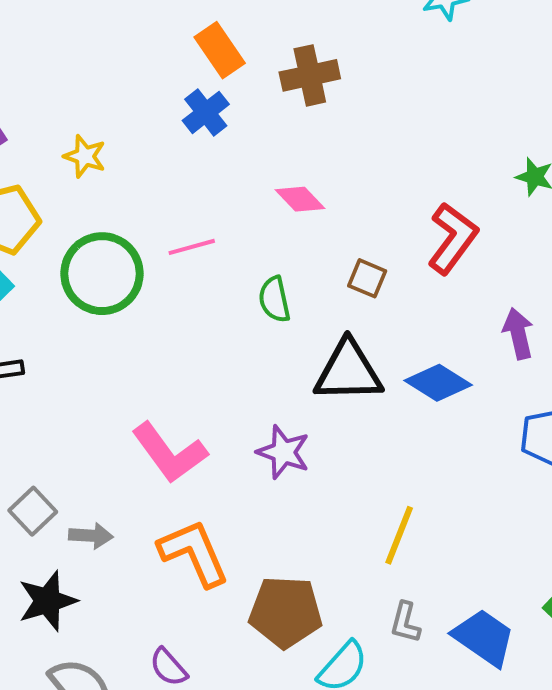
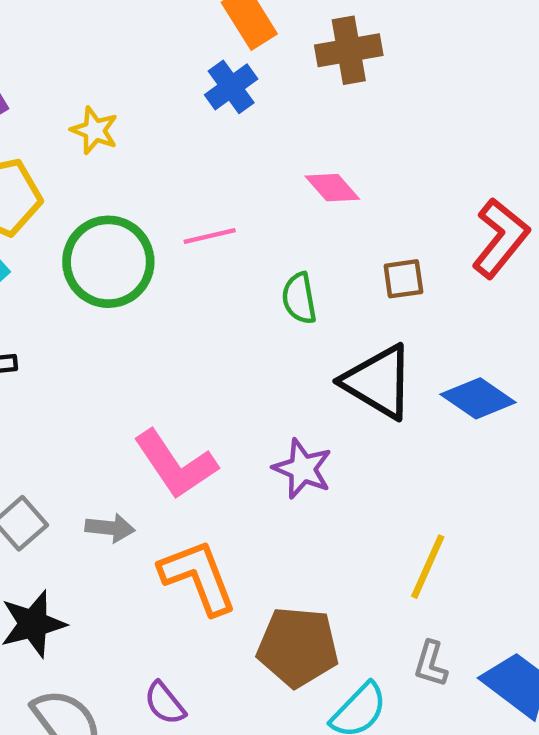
brown square: (367, 278) -> (403, 279), turned -33
black triangle: (348, 371) -> (378, 382), turned 30
gray arrow: (91, 536) -> (110, 528), moved

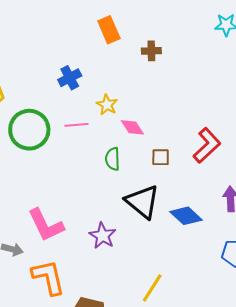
brown cross: (349, 50) -> (151, 51), size x0.7
blue cross: (231, 87) -> (70, 78), moved
yellow star: (94, 130) -> (107, 105), moved
pink diamond: (332, 188) -> (132, 127), moved

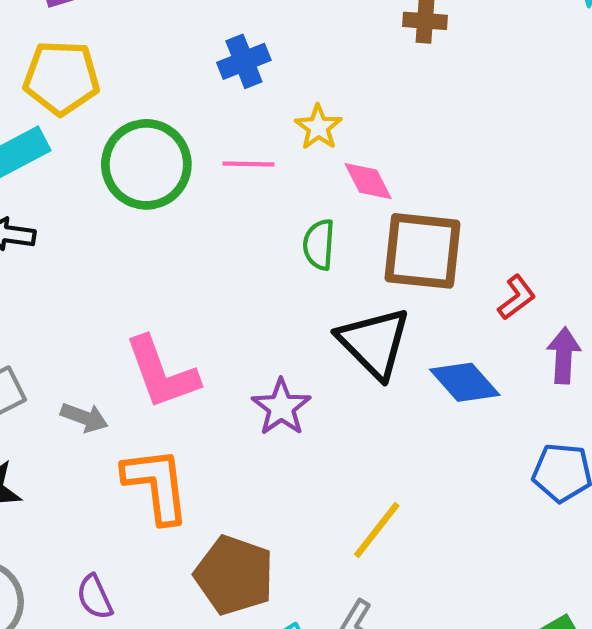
red L-shape: (207, 145) -> (517, 297), moved, size x0.6
brown square: (161, 157) -> (422, 251), size x2.0

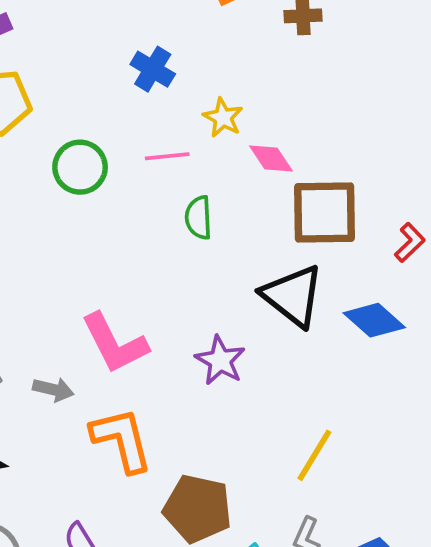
blue cross: (244, 61) -> (153, 69), turned -30
green circle: (146, 164) -> (80, 167), size x0.7
green semicircle: (319, 245) -> (198, 218), moved

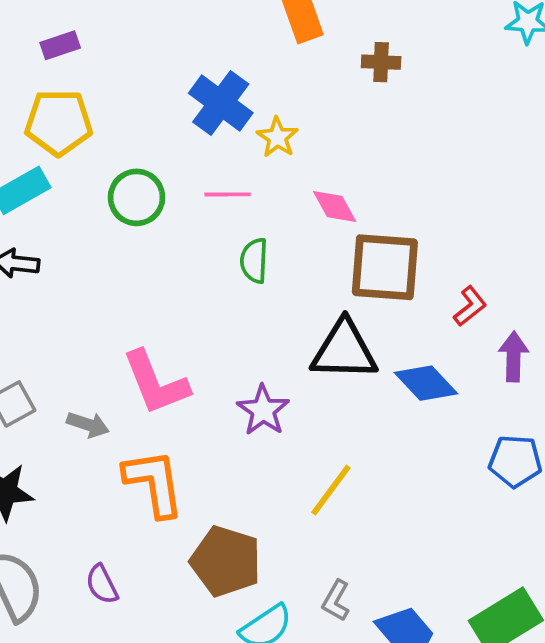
blue cross: (153, 69) -> (221, 103), size x1.4
yellow star: (223, 118) -> (277, 137), moved
black triangle: (293, 296) -> (344, 350), turned -42
yellow line: (314, 455) -> (331, 490), moved

